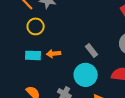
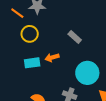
gray rectangle: (91, 51) -> (75, 37), moved

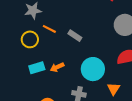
orange line: (17, 13) -> (49, 29), moved
orange arrow: (52, 57) -> (57, 67), moved

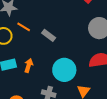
orange arrow: (57, 67) -> (29, 66), turned 128

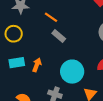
orange line: (24, 27) -> (51, 17), moved

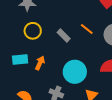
orange line: (51, 17) -> (87, 29), moved
yellow circle: (14, 34) -> (33, 31), moved

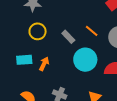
cyan circle: (75, 72) -> (85, 60), moved

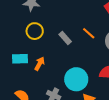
cyan circle: (85, 60) -> (76, 79), moved

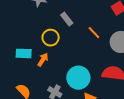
yellow circle: (35, 31) -> (51, 38), moved
gray rectangle: (65, 38) -> (67, 19), moved

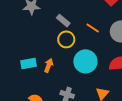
yellow circle: (51, 38) -> (66, 39), moved
cyan circle: (78, 78) -> (85, 61), moved

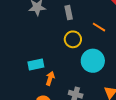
gray rectangle: (63, 21) -> (69, 13), moved, turned 40
orange arrow: (49, 65) -> (50, 78), moved

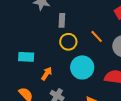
gray rectangle: (69, 13) -> (62, 20), moved
orange arrow: (50, 78) -> (47, 74), moved

